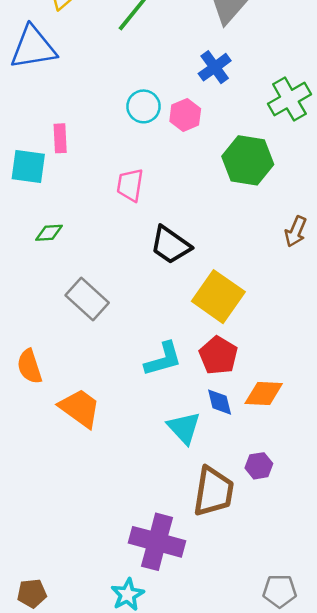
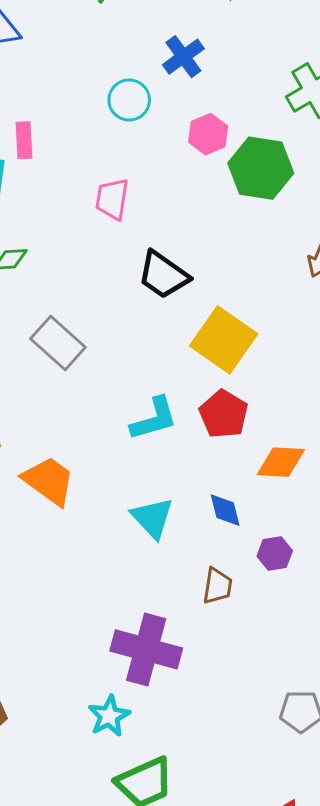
blue cross: (215, 67) -> (183, 57), moved
pink hexagon: (185, 115) -> (208, 134), moved
blue diamond: (220, 402) -> (225, 510), moved
cyan triangle: (184, 428) -> (152, 518), moved
brown trapezoid: (213, 492) -> (217, 586), size x0.6

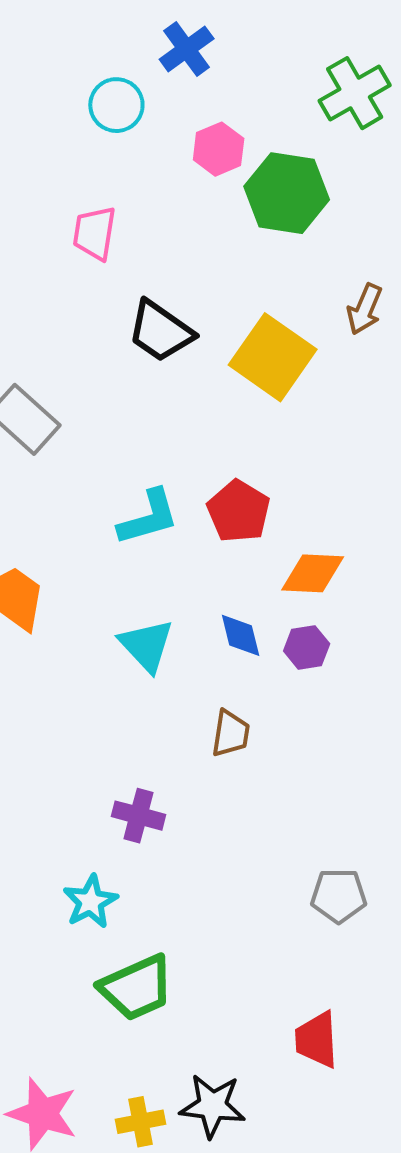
yellow square: (224, 340) -> (273, 357), moved
purple hexagon: (275, 553) -> (307, 647), moved
purple cross: (146, 649) -> (138, 816), size x0.6

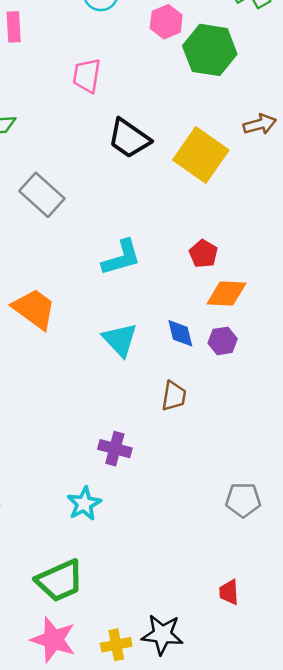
brown arrow: (365, 309) -> (260, 124), turned -128
red pentagon: (239, 511) -> (203, 254), moved, size x0.7
green trapezoid: (136, 988) -> (60, 581), moved
red trapezoid: (317, 1040) -> (229, 592), size x0.7

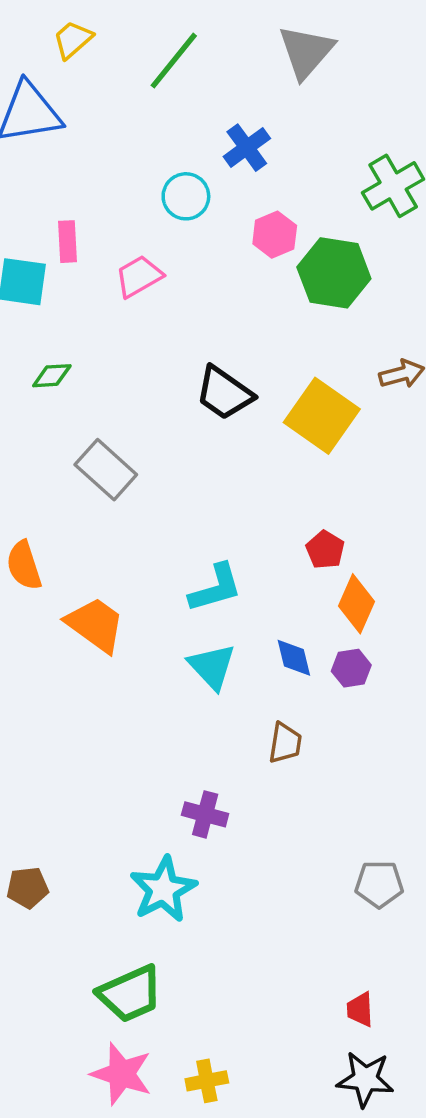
pink trapezoid: (87, 76) -> (139, 276), moved, turned 51
cyan L-shape: (121, 258) -> (216, 588), moved
orange diamond: (226, 293) -> (357, 604), turned -69
cyan star: (84, 504) -> (163, 889), size x1.4
black star: (162, 634) -> (365, 1079), moved

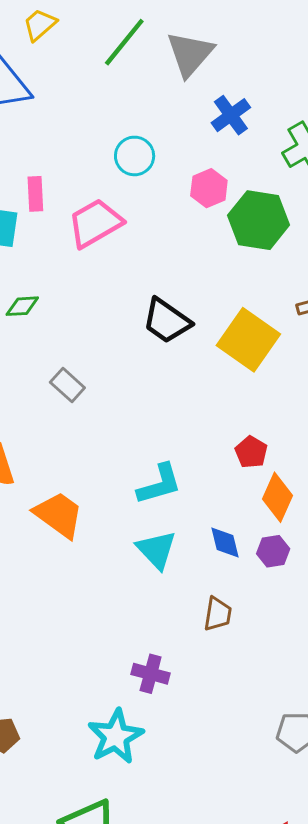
gray triangle: (306, 52) -> (190, 54), moved
blue cross: (247, 148) -> (231, 115), moved
pink trapezoid: (139, 276) -> (95, 223), size x1.4
gray rectangle: (106, 470) -> (67, 385), size x0.7

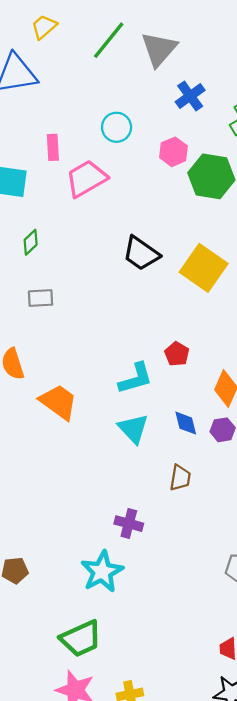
pink rectangle: (35, 194) -> (53, 147), moved
green diamond: (22, 306) -> (31, 242), turned -40
gray rectangle: (67, 385) -> (41, 298), moved, turned -45
red pentagon: (251, 452) -> (177, 354), moved

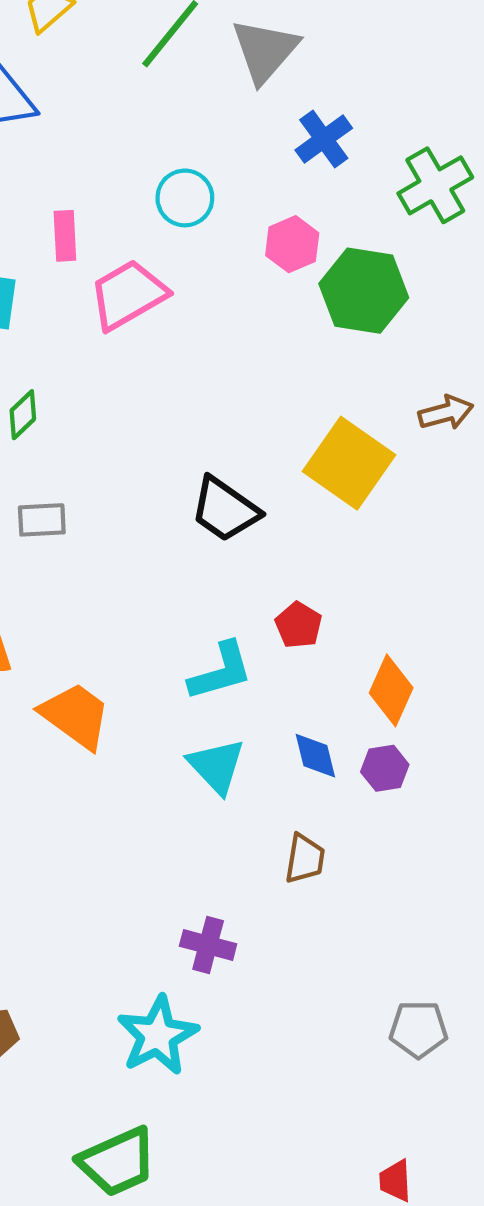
black trapezoid: (141, 253) -> (225, 509), moved

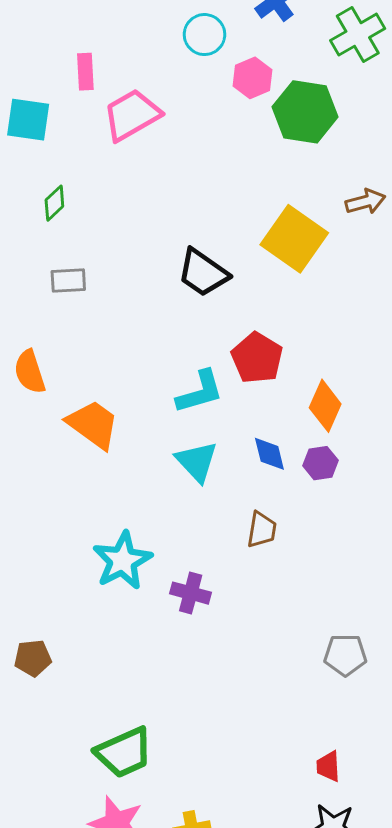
cyan circle: (185, 198) -> (204, 35), moved
red pentagon: (299, 625) -> (257, 358), size x1.5
cyan star: (158, 1035) -> (122, 561), moved

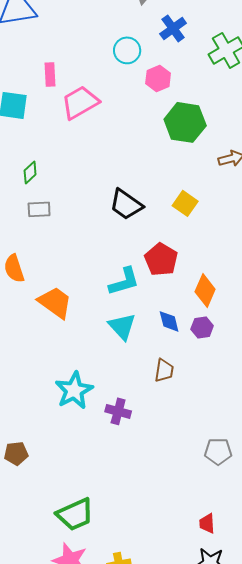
green hexagon: (305, 112) -> (185, 122), moved
green diamond: (54, 203) -> (30, 172), moved
yellow square: (294, 239) -> (185, 203), moved, size x0.6

